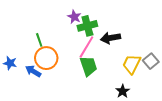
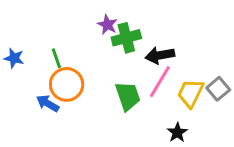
pink line: (86, 47) -> (160, 82), moved
blue star: (10, 63) -> (14, 58), moved

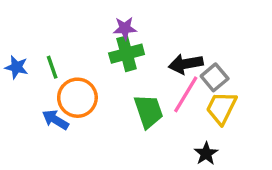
purple star: (107, 25) -> (125, 28), turned -30
green cross: (126, 38) -> (127, 54), moved
green line: (56, 58) -> (52, 67), moved
gray square: (218, 89) -> (215, 77), moved

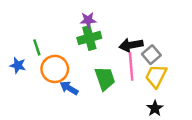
blue star: (17, 67) -> (18, 65), moved
pink line: (186, 94) -> (131, 67), turned -36
blue arrow: (55, 120) -> (69, 88), moved
black star: (206, 154) -> (155, 108), moved

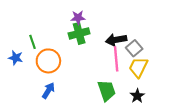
green trapezoid: (105, 78) -> (107, 91), moved
blue arrow: (69, 88) -> (48, 91), moved, turned 91

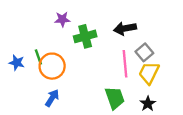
purple star: (78, 18) -> (62, 19), moved
black arrow: (116, 40) -> (125, 28), moved
green line: (33, 42) -> (38, 57), moved

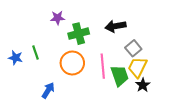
pink line: (125, 64) -> (103, 66), moved
orange circle: (52, 66) -> (72, 63), moved
green trapezoid: (115, 98) -> (120, 76), moved
black star: (148, 104) -> (143, 85), moved

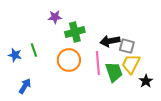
black arrow: (115, 26) -> (110, 41), moved
gray square: (133, 48) -> (127, 46), turned -35
black star: (143, 85) -> (146, 81), moved
blue arrow: (48, 90) -> (25, 86), moved

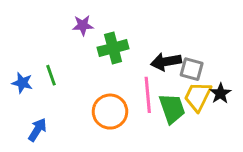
orange circle: (69, 60) -> (110, 112), moved
black star: (146, 81) -> (220, 93), moved

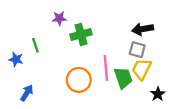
black arrow: (166, 62) -> (143, 29), moved
green line: (51, 75) -> (35, 45), moved
black star: (220, 93) -> (158, 94), moved

